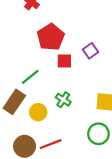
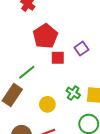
green cross: (63, 100) -> (73, 93), moved
yellow circle: (38, 112) -> (47, 104), moved

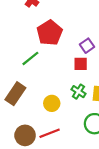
red square: (58, 58) -> (81, 64), moved
green line: (27, 72) -> (30, 58), moved

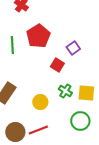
green line: (30, 58) -> (12, 45), moved, turned -54
red square: (81, 64) -> (57, 65), moved, turned 32

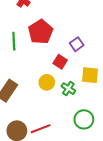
yellow square: (86, 93) -> (90, 75), moved
yellow circle: (40, 102) -> (47, 82), moved

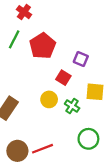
green line: (14, 41) -> (14, 39), moved, turned 30
purple square: (77, 44) -> (81, 59), turned -32

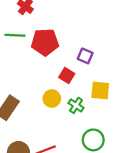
green line: (14, 39) -> (15, 35), turned 66
red pentagon: (43, 46) -> (45, 42), turned 30

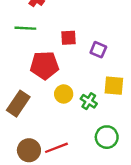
red pentagon: (45, 42) -> (44, 65), moved
red square: (67, 75) -> (68, 38), moved, turned -35

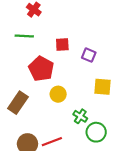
red pentagon: (44, 65) -> (41, 69), turned 30
green cross: (89, 101) -> (80, 116), moved

